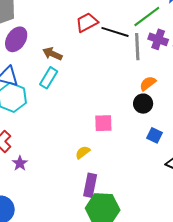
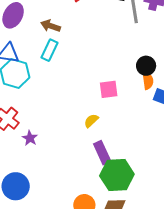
orange semicircle: (148, 83) -> (148, 81), moved, turned 126
purple rectangle: (90, 185) -> (102, 153), turned -30

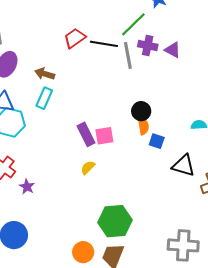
purple rectangle: (102, 153) -> (86, 134), moved

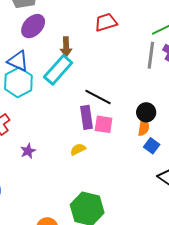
black line: (104, 44) -> (98, 97), moved
brown arrow: (45, 74) -> (66, 47), turned -126
cyan rectangle: (44, 98) -> (58, 70), size x1.4
purple star: (27, 187) -> (28, 151), moved

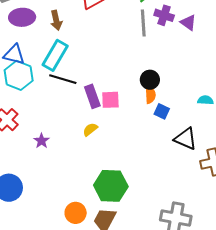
purple ellipse: (33, 26) -> (22, 17), turned 55
brown arrow: (66, 47) -> (56, 20), moved
black line: (98, 97) -> (63, 79), moved

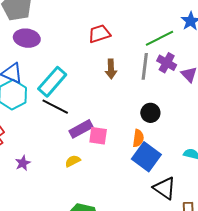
brown arrow: (56, 20) -> (111, 69), moved
black circle: (150, 80) -> (150, 113), moved
purple rectangle: (92, 96) -> (81, 129), turned 70
blue square: (162, 111) -> (146, 157), size x1.8

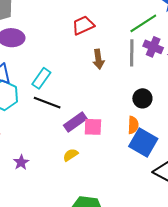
cyan rectangle: (52, 82) -> (41, 78), size x0.7

